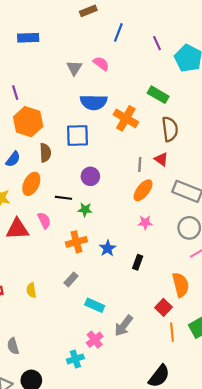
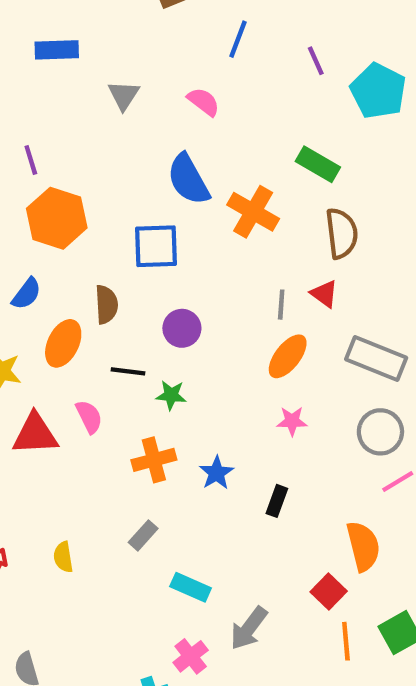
gray triangle: (74, 68) -> (124, 95), moved
blue semicircle: (94, 102) -> (188, 179), turned 60
brown semicircle: (45, 153) -> (106, 305), moved

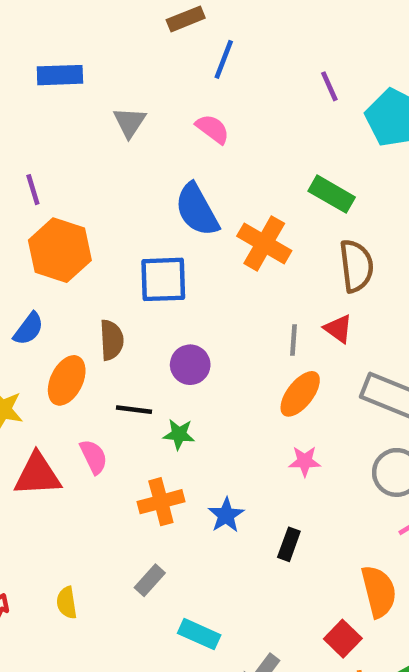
blue line: (238, 39) -> (224, 59), moved

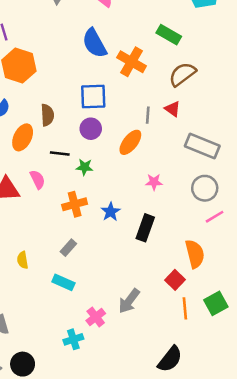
brown semicircle: (356, 266) -> (182, 74), turned -120
blue square: (163, 279) -> (93, 96), moved
orange ellipse: (300, 394) -> (130, 142), moved
black rectangle: (289, 544) -> (145, 228), size x1.5
cyan rectangle: (199, 634) -> (63, 282), moved

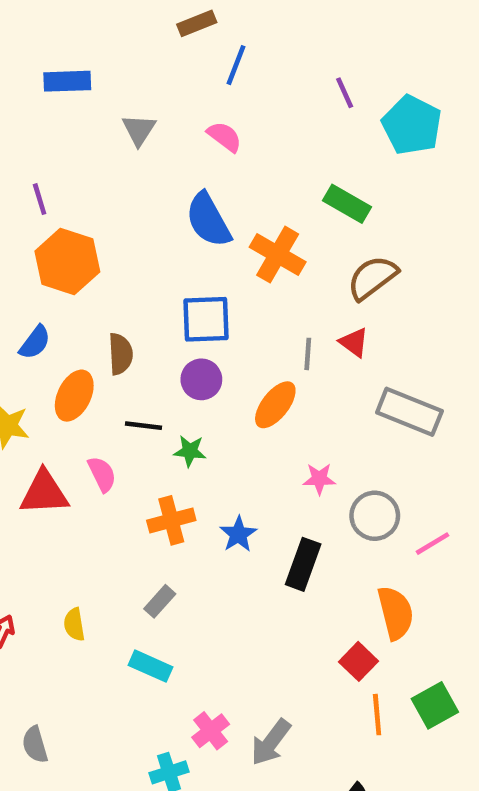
gray circle: (205, 188) -> (375, 516), moved
gray arrow: (129, 301) -> (271, 742), moved

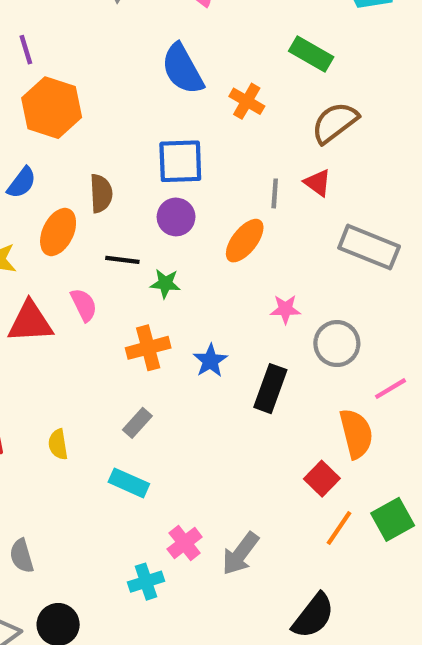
orange cross: (278, 255) -> (247, 101), size x0.7
pink line: (433, 544) -> (390, 389), moved
orange line: (377, 715) -> (339, 528), turned 39

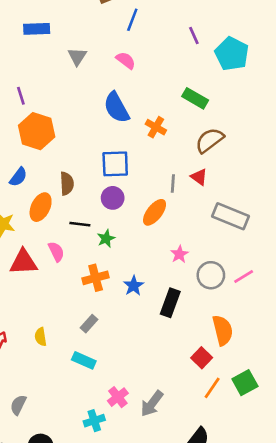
green star: (165, 283) -> (106, 239), turned -30
pink star: (285, 309) -> (179, 254), turned -30
pink line: (390, 389) -> (244, 277), moved
gray semicircle: (22, 556) -> (18, 405), turned 42

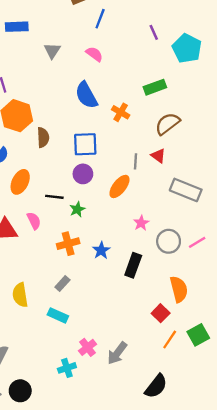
green rectangle: (195, 98) -> (155, 87), turned -50
brown semicircle: (67, 184) -> (43, 137), moved
yellow semicircle: (41, 337) -> (20, 295), size x1.5

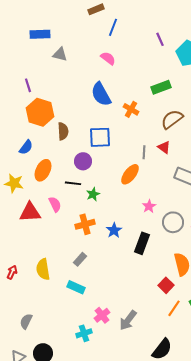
gray triangle: (52, 51) -> (60, 54), moved, turned -49
purple circle: (83, 174) -> (83, 161), moved

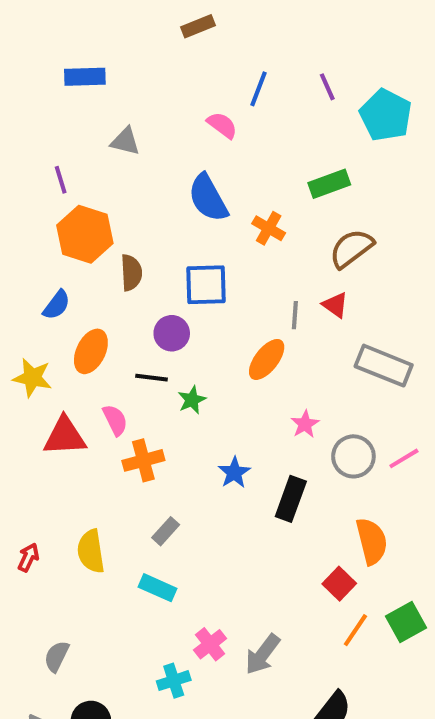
blue line: (113, 27) -> (259, 89), moved
gray triangle: (60, 54) -> (125, 141), moved
orange cross: (85, 224) -> (143, 460), moved

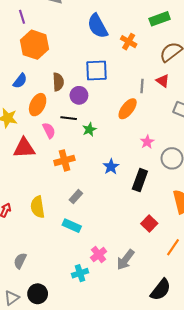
brown semicircle: (131, 273) -> (58, 82), moved
pink semicircle: (115, 420) -> (49, 130), moved
red square: (339, 584) -> (149, 223), moved

